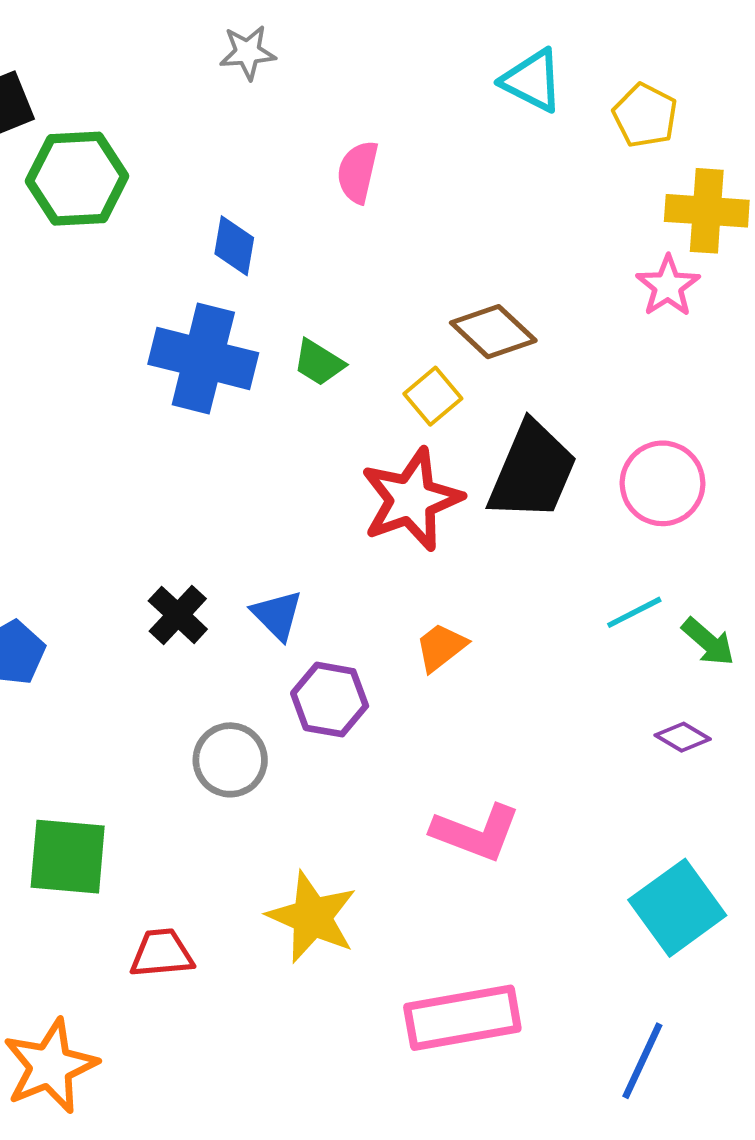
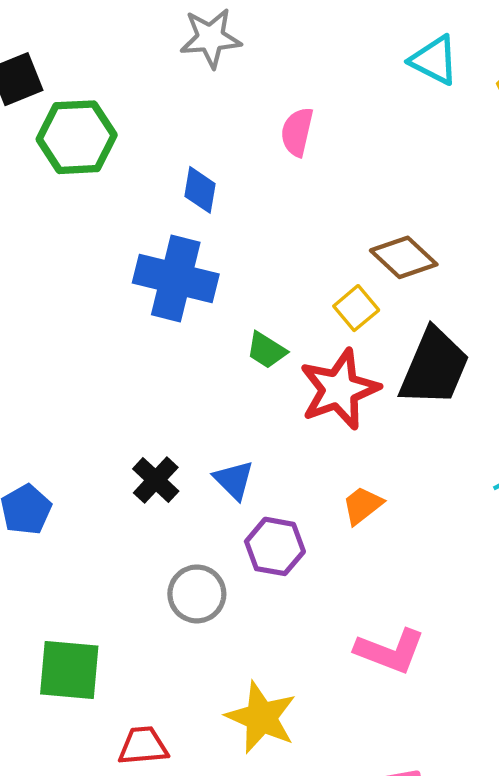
gray star: (248, 52) -> (211, 38), size x1.4
green trapezoid: (319, 363) -> (267, 350), moved

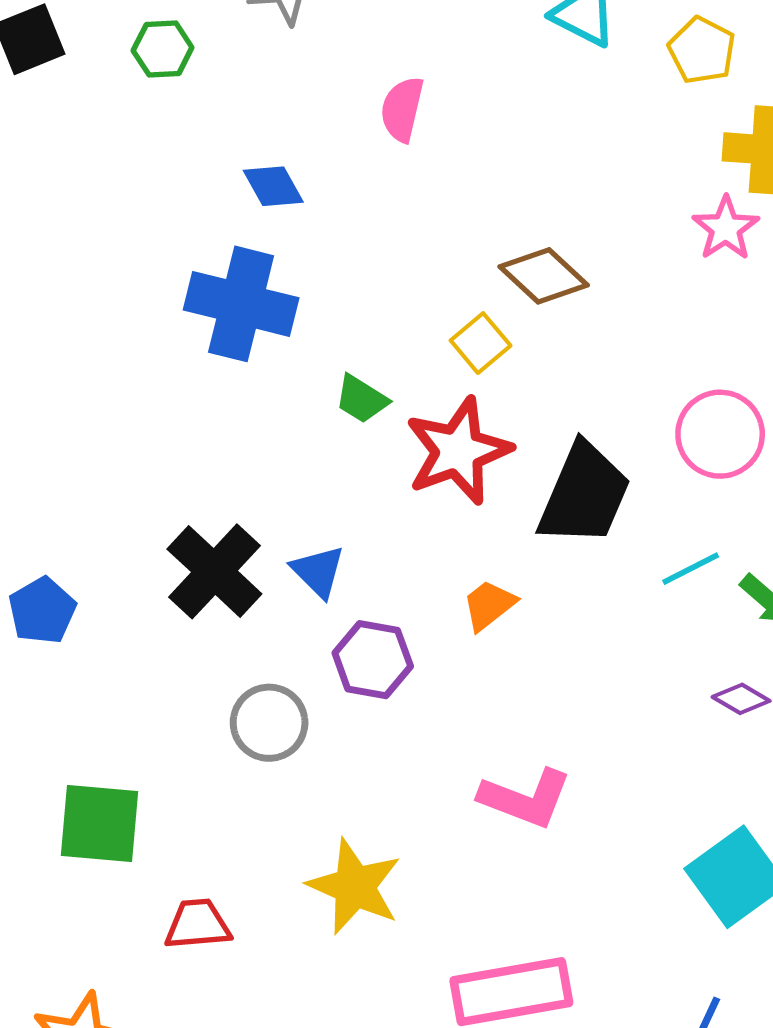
green hexagon: (77, 137) -> (163, 49), moved, size x0.6
blue diamond: (200, 190) -> (273, 186), turned -39
black trapezoid: (434, 367) -> (584, 494), moved
black cross: (156, 480) -> (214, 571), size x1.5

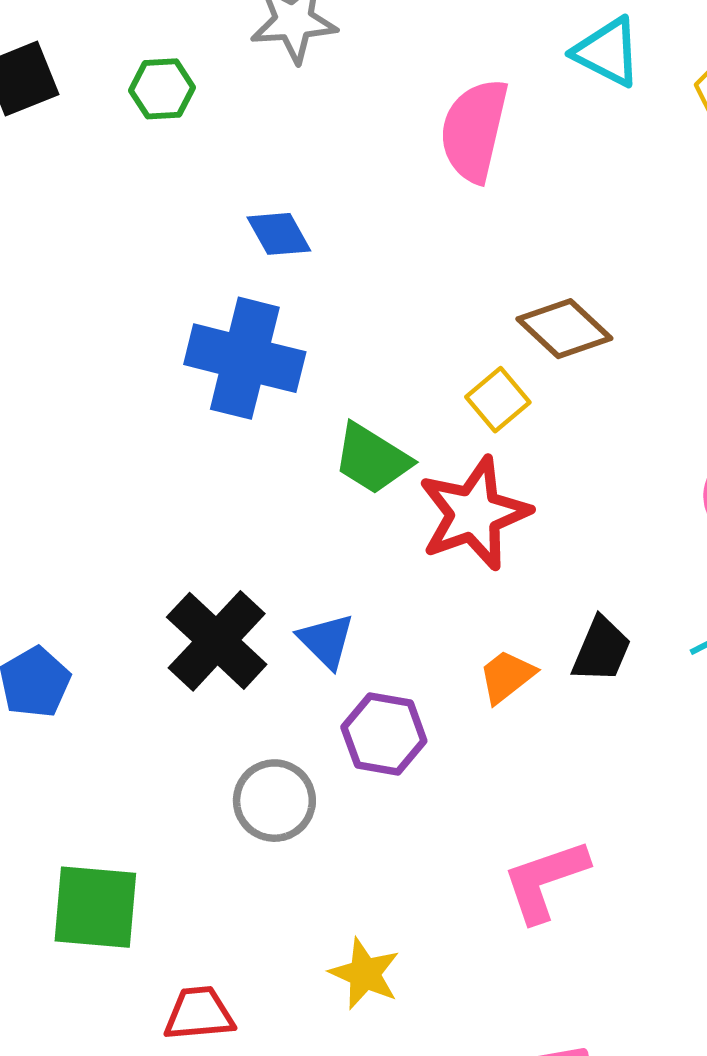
pink semicircle: (402, 109) -> (474, 130), moved, size x1.5
green trapezoid: (362, 399) -> (372, 459), size x1.4
black trapezoid: (584, 494) -> (601, 650), moved, size x0.6
pink L-shape: (525, 798) -> (545, 880), turned 140
yellow star: (355, 887) -> (365, 974), size x0.7

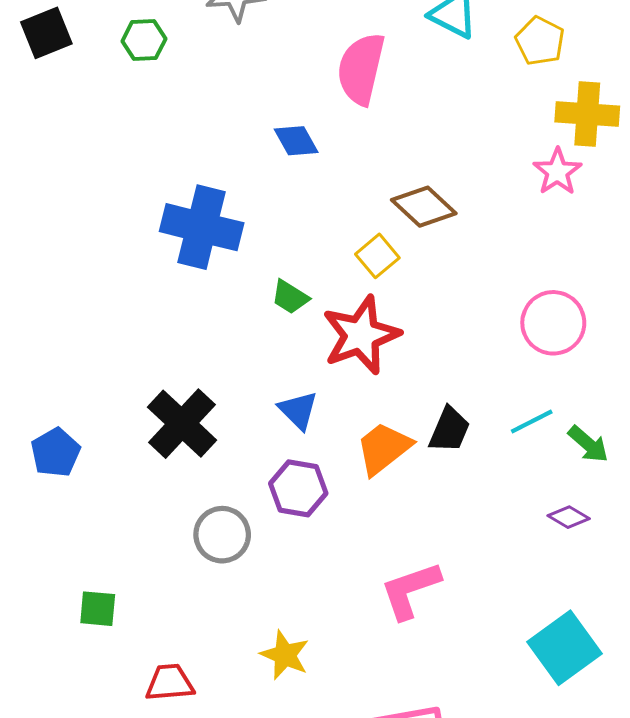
blue diamond: (279, 234) -> (296, 141), moved
green trapezoid: (372, 459) -> (290, 297), size x0.7
blue triangle: (326, 641) -> (298, 410), moved
orange trapezoid: (507, 676) -> (384, 448), size x1.4
green square: (95, 907) -> (98, 609), size x0.6

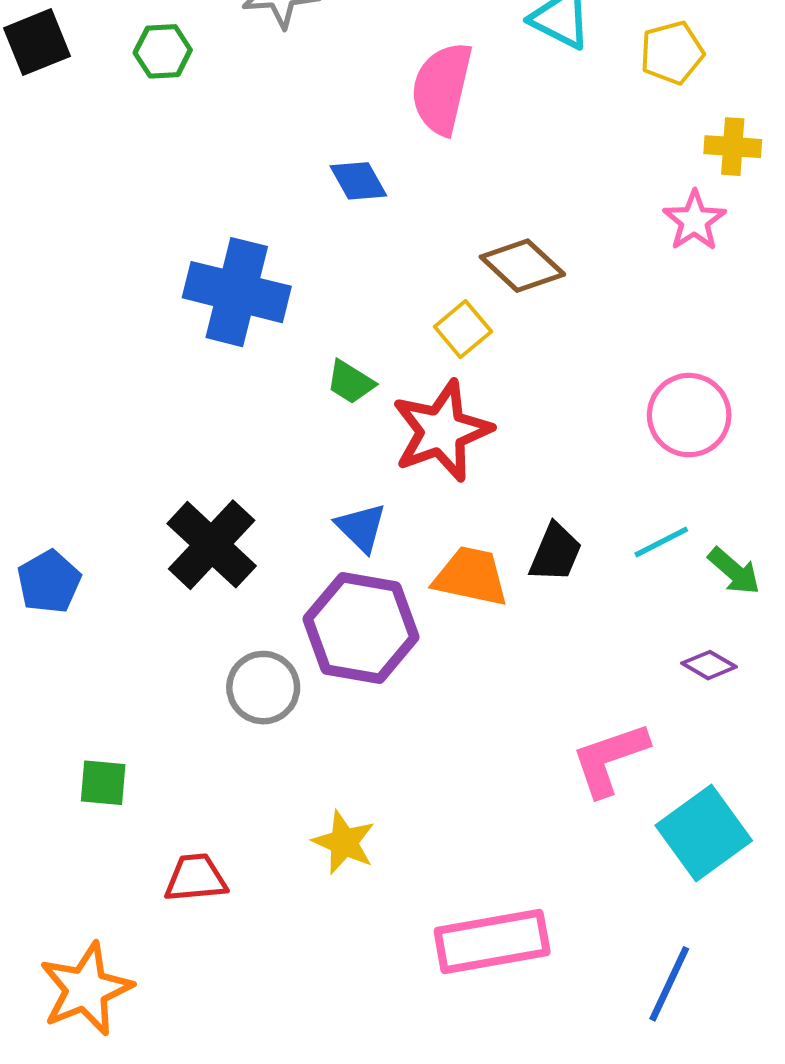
yellow pentagon: (540, 41) -> (672, 53), turned 30
yellow cross: (587, 114) -> (733, 147), size x0.7
orange trapezoid: (384, 448) -> (471, 576), turned 50
purple hexagon: (298, 488) -> (361, 628), size x1.5
pink L-shape: (410, 590) -> (610, 759), moved

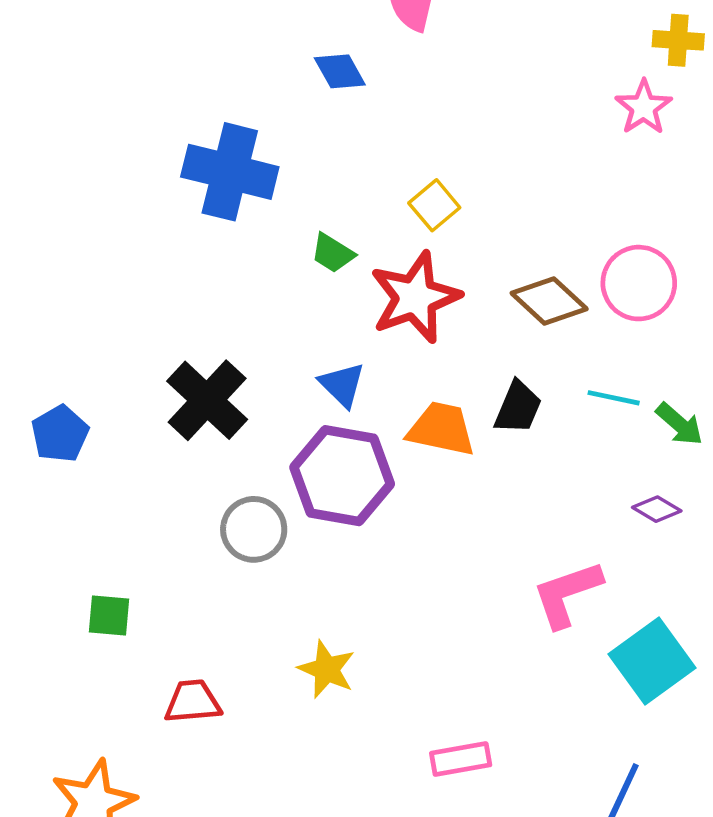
brown diamond: (522, 266) -> (549, 301), moved
cyan line: (661, 542) -> (614, 398), turned 39
pink rectangle: (492, 942) -> (461, 759), size x0.6

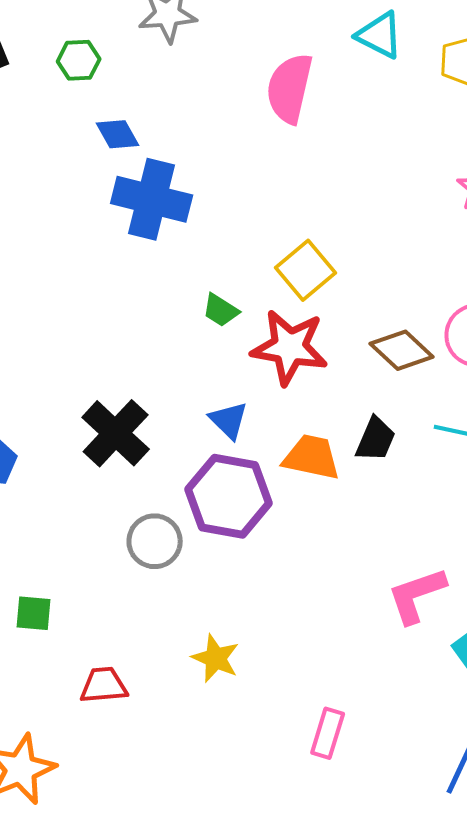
blue diamond: (340, 71) -> (118, 134), moved
blue cross: (230, 172) -> (152, 199), moved
yellow square: (434, 205) -> (306, 270), size x1.4
red star: (415, 297) -> (290, 347), turned 30
pink rectangle: (461, 759) -> (328, 733), turned -63

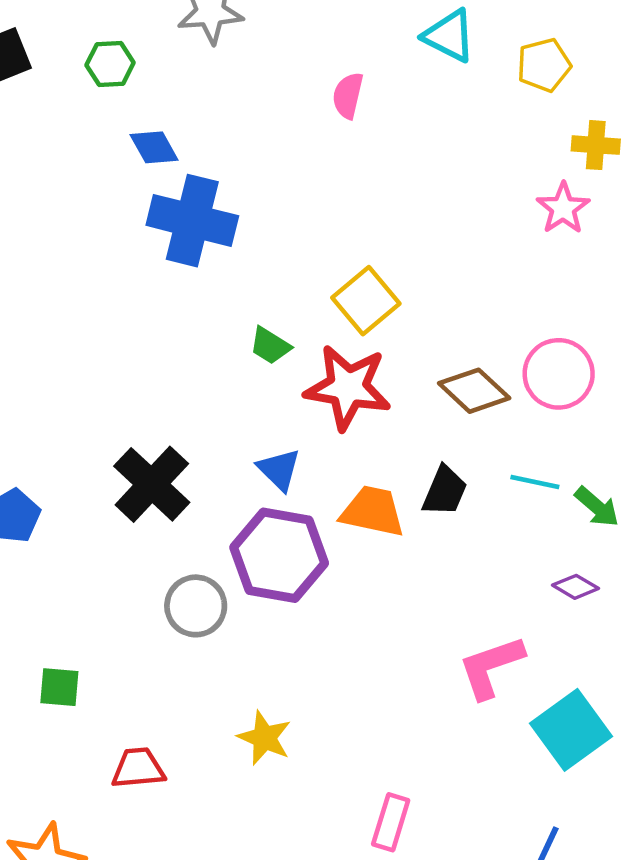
pink semicircle: (290, 88) -> (348, 95), size x0.6

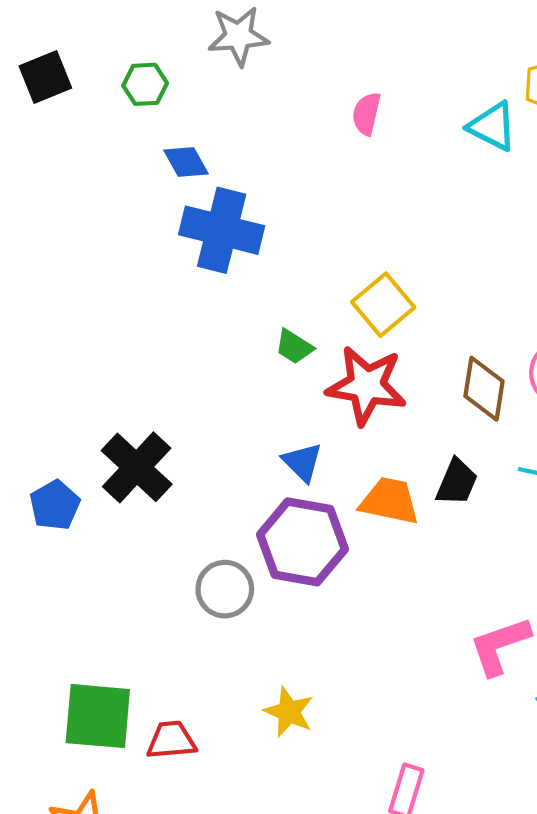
cyan triangle: (449, 36) -> (492, 126), moved
brown diamond: (474, 391) -> (484, 389), turned 56
black cross: (152, 484) -> (137, 467), moved
green square: (59, 687) -> (98, 716), moved, size x1.8

